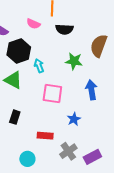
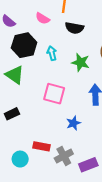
cyan arrow: (39, 66) -> (52, 53), moved
black rectangle: (15, 117) -> (12, 114), turned 40
red rectangle: (45, 136) -> (41, 146), moved

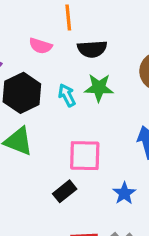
green star: (81, 62) -> (99, 88), moved
black rectangle: (12, 114) -> (65, 191), moved

